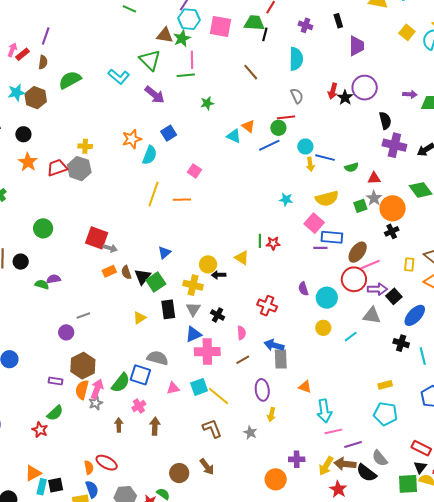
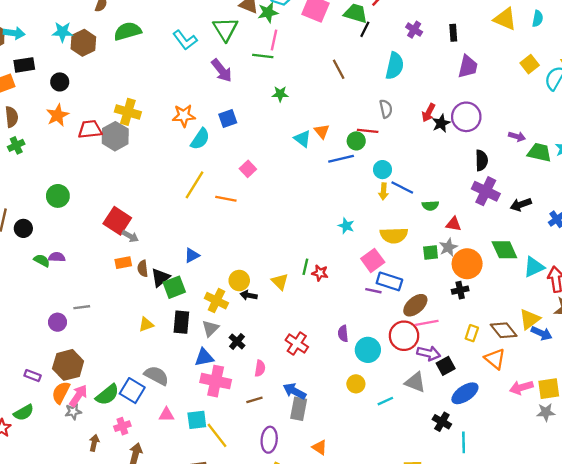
yellow cross: (85, 146) -> (128, 112), size x1.5

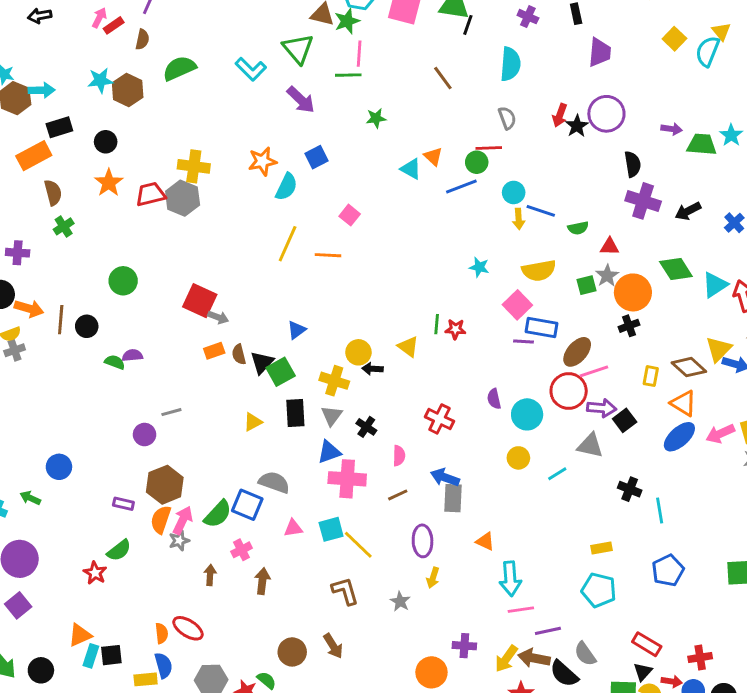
blue ellipse: (465, 393) -> (679, 437), moved

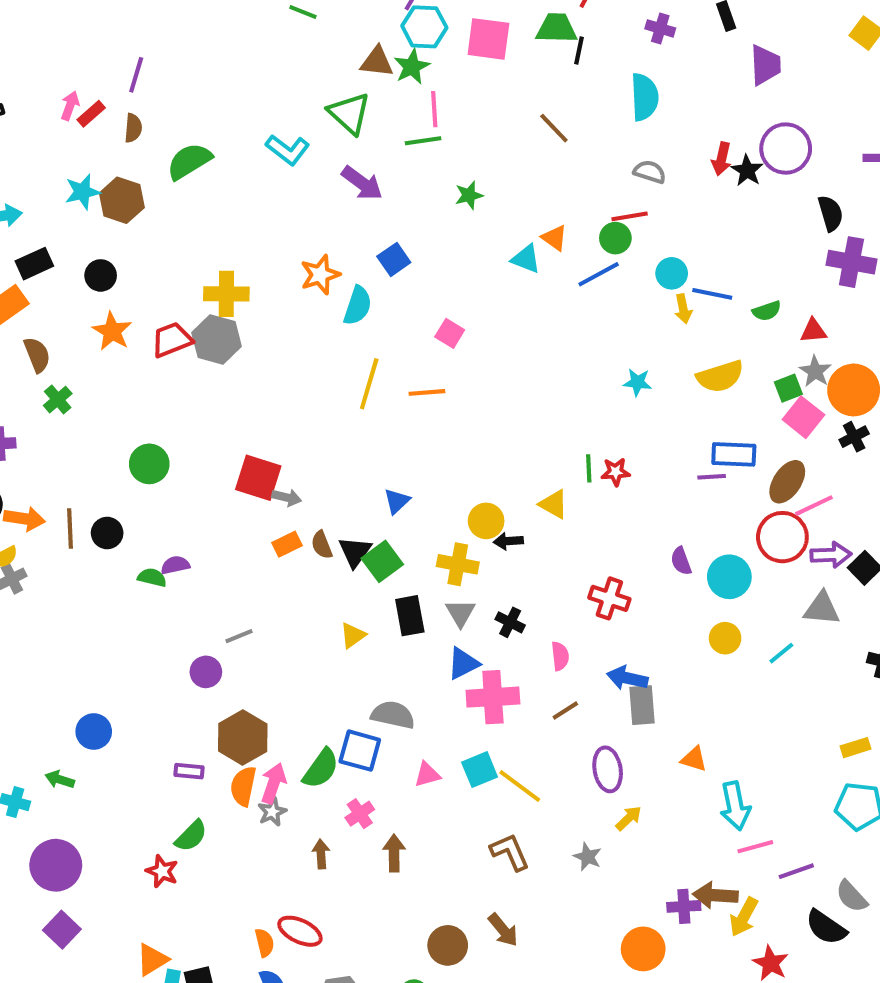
gray semicircle: (507, 118) -> (650, 172), turned -45
pink square: (517, 305) -> (803, 417), moved
yellow arrow: (433, 578) -> (629, 818), turned -144
brown arrow: (534, 658) -> (715, 895), moved

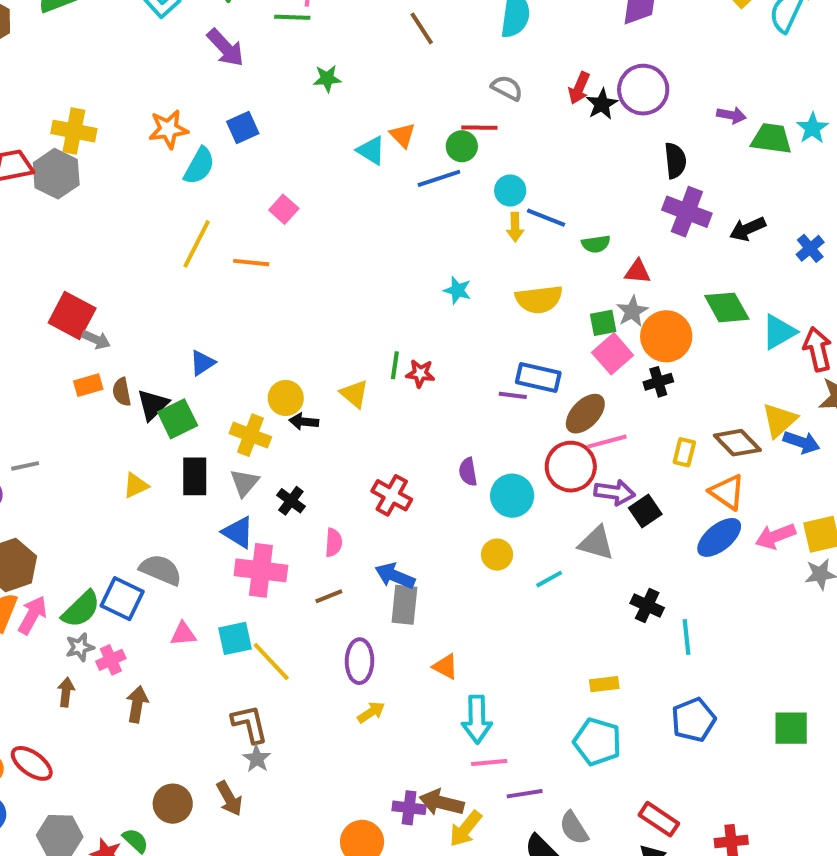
blue triangle: (463, 663) -> (238, 532), turned 48
gray star: (272, 812) -> (80, 647), moved
gray star: (588, 857) -> (257, 759), moved

